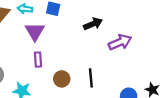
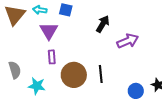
black arrow: (93, 24) -> (103, 24), turned -36
brown circle: (62, 79) -> (74, 75), size x1.6

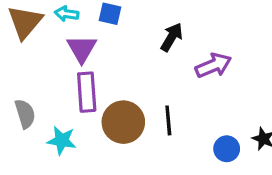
purple rectangle: (52, 57) -> (87, 92), size x1.6

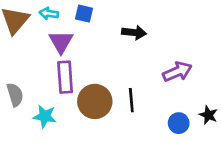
black arrow: (172, 37) -> (134, 32), turned 65
purple arrow: (213, 65) -> (177, 72), moved

